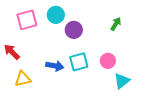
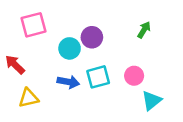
cyan circle: (56, 15) -> (70, 48), moved

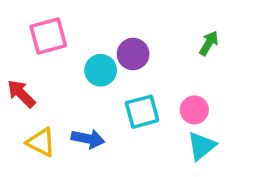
blue arrow: (68, 82) -> (88, 139), moved
yellow triangle: (29, 98) -> (41, 142), turned 40
cyan triangle: (151, 101) -> (202, 146), moved

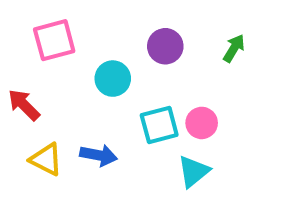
purple circle: (133, 54) -> (165, 46), moved
pink circle: (194, 110) -> (202, 123), moved
cyan triangle: (202, 146) -> (194, 171), moved

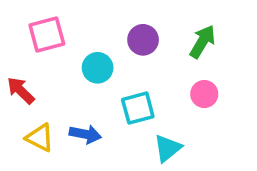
green arrow: (234, 48) -> (202, 42), size x1.4
pink circle: (202, 123) -> (204, 94), moved

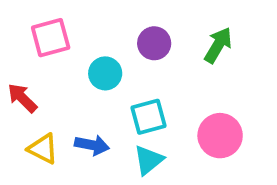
pink circle: (204, 94) -> (220, 136), moved, size x1.5
cyan triangle: (168, 148) -> (149, 160), moved

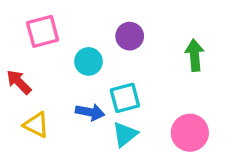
green arrow: (218, 45) -> (195, 55), moved, turned -36
pink circle: (220, 136) -> (190, 133), moved
blue arrow: (92, 145) -> (90, 112), moved

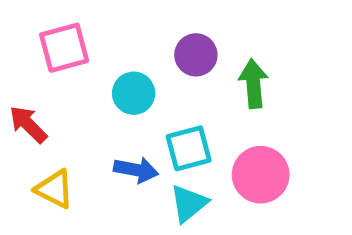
green arrow: (195, 55) -> (253, 84), moved
pink circle: (190, 133) -> (261, 175), moved

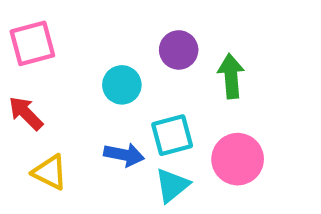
pink square: (64, 48) -> (32, 43), moved

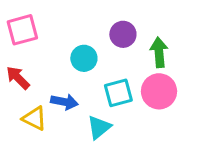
blue arrow: (124, 155) -> (64, 102), moved
pink circle: (238, 159) -> (159, 91), moved
cyan triangle: (172, 185) -> (99, 127), moved

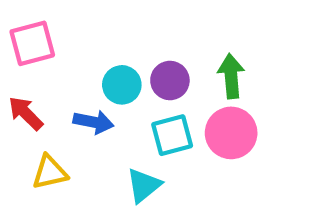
purple circle: (123, 34) -> (170, 80), moved
blue arrow: (64, 102) -> (93, 122), moved
yellow triangle: (34, 118) -> (50, 172), turned -40

